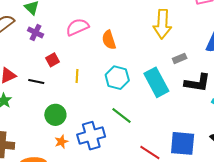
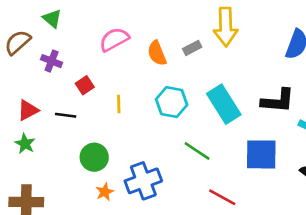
purple cross: (36, 32) -> (52, 61), moved
gray rectangle: (180, 58) -> (192, 48), moved
green line: (122, 116) -> (197, 151), moved
blue square: (183, 143) -> (261, 154), moved

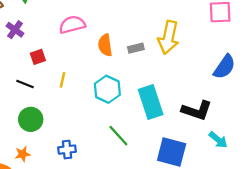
black line: (66, 115) -> (25, 84), moved
blue cross: (143, 181) -> (67, 150), size x0.6
orange star: (105, 192) -> (23, 154), moved

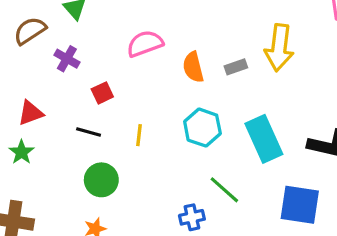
yellow line: (62, 80) -> (139, 135), moved
blue cross: (67, 150) -> (192, 217), moved

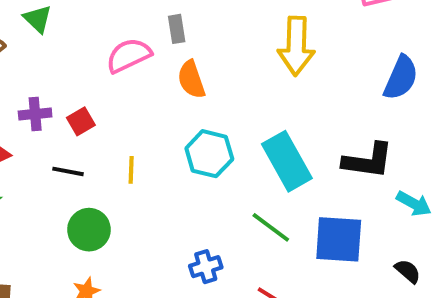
purple cross: (67, 59) -> (35, 114), moved, turned -30
gray rectangle: (236, 67) -> (177, 29), moved, turned -75
green line: (224, 190) -> (271, 227), moved

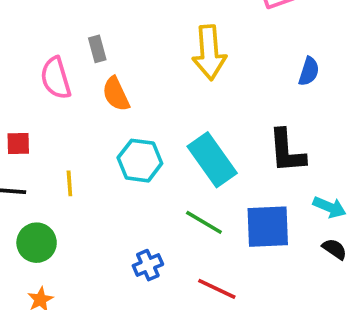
pink semicircle: (129, 55) -> (56, 78), turned -75
blue semicircle: (401, 78) -> (309, 71), size x0.7
red square: (81, 121) -> (18, 144), turned 35
black L-shape: (368, 161) -> (287, 151), turned 84
cyan arrow: (414, 204) -> (329, 207), moved

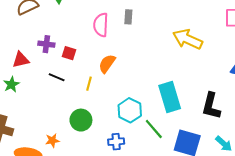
yellow arrow: (209, 53) -> (188, 39), turned 100
orange semicircle: (116, 94) -> (107, 64), moved, turned 42
cyan hexagon: (140, 161) -> (130, 110), moved
green circle: (37, 243) -> (81, 120), moved

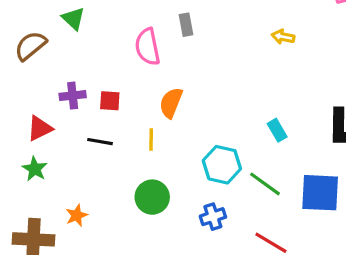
yellow arrow: (188, 39) -> (283, 37), size x0.5
cyan rectangle: (170, 97) -> (277, 130), size x0.5
orange star: (52, 140) -> (77, 215), moved

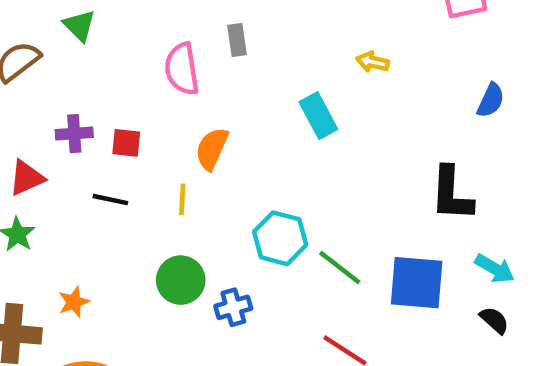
cyan rectangle: (277, 130) -> (318, 116), moved, size x1.4
blue cross: (213, 217) -> (233, 307), moved

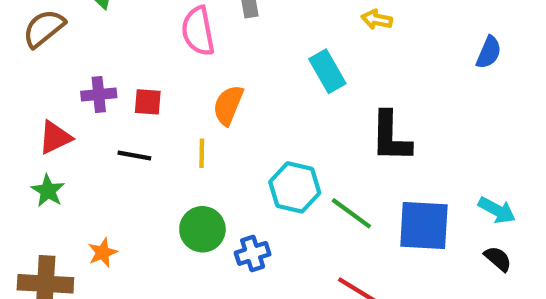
black L-shape: (451, 194) -> (391, 137), moved

